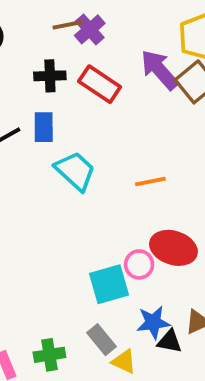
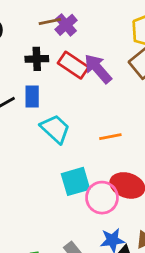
purple arrow: (159, 70) -> (98, 69), moved
pink circle: (139, 264) -> (102, 198), size x1.5
cyan square: (109, 284) -> (76, 181), moved

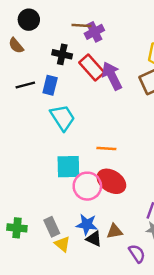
orange line: (110, 137) -> (106, 148), moved

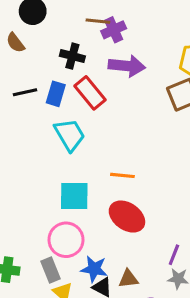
red rectangle: (92, 68) -> (90, 93), moved
purple arrow: (112, 76) -> (127, 66), moved, turned 120
pink circle: (87, 186) -> (66, 240), moved

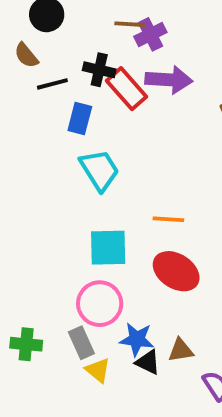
black line: (25, 92) -> (52, 84), moved
red rectangle: (90, 93) -> (126, 89), moved

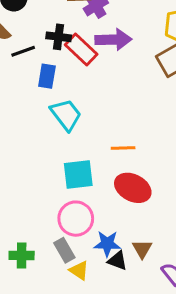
brown triangle: (181, 350) -> (142, 249), turned -45

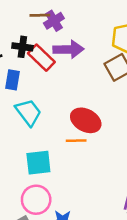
red ellipse: (133, 188) -> (86, 120), moved

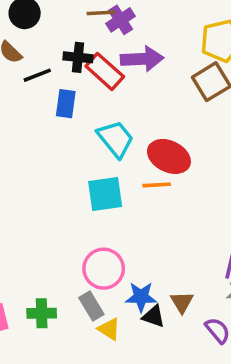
cyan trapezoid: (28, 112) -> (116, 139), moved
cyan square: (38, 163) -> (105, 194), moved

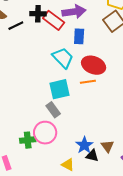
blue rectangle: (66, 104) -> (79, 36), moved
pink circle: (104, 269) -> (45, 133), moved
blue star: (141, 297) -> (84, 145), turned -30
gray rectangle: (91, 306) -> (53, 110), moved
green cross: (42, 313) -> (28, 140), moved

